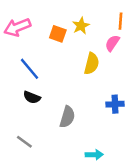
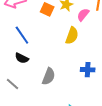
pink semicircle: (112, 43) -> (83, 15), moved
gray line: (24, 142) -> (13, 84), moved

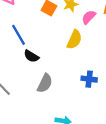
black semicircle: (22, 58) -> (31, 56), moved

